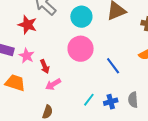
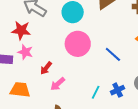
pink star: (27, 56) -> (25, 52), moved
red arrow: (45, 66) -> (46, 68), turned 72

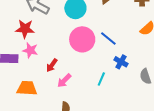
blue line: (113, 54) -> (108, 38), moved
blue cross: (118, 90) -> (121, 62), moved, turned -32
cyan line: (96, 92) -> (101, 79), moved

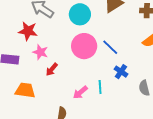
pink star: (30, 50) -> (40, 52), moved
cyan line: (101, 79) -> (100, 87), turned -32
pink arrow: (64, 81) -> (80, 92), moved

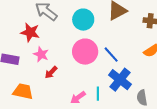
blue cross: (121, 72) -> (120, 80), size x1.6

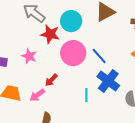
red star: (30, 32) -> (50, 34), moved
red arrow: (51, 72) -> (51, 80), moved
pink arrow: (78, 97) -> (37, 95), moved

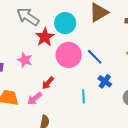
red star: (50, 34) -> (45, 37), turned 30
blue cross: (108, 81) -> (105, 81), size x0.6

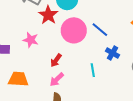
pink arrow: (35, 99) -> (57, 79), moved

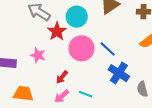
blue cross: (112, 53) -> (119, 73), size x1.5
cyan line: (93, 70) -> (86, 94), moved, turned -64

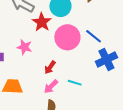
blue cross: (119, 73) -> (106, 59), turned 35

